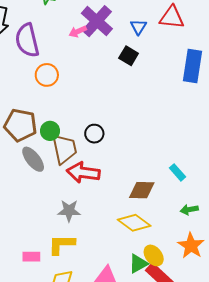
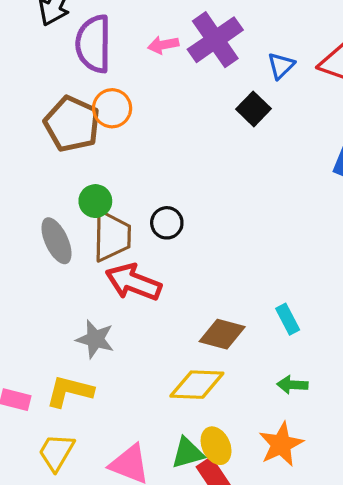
pink arrow: (78, 32) -> (163, 45), moved
brown pentagon: (20, 125) -> (72, 124), moved
yellow diamond: (134, 223) -> (197, 385), turned -48

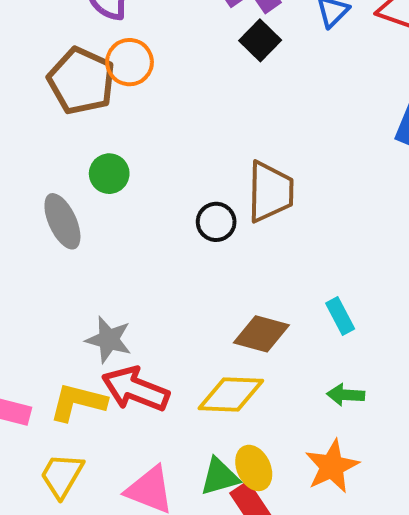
black square: (253, 109) -> (260, 40), moved
black circle: (167, 223) -> (216, 222), moved
brown trapezoid: (112, 236) -> (270, 192), moved
red arrow: (133, 282) -> (135, 389), moved

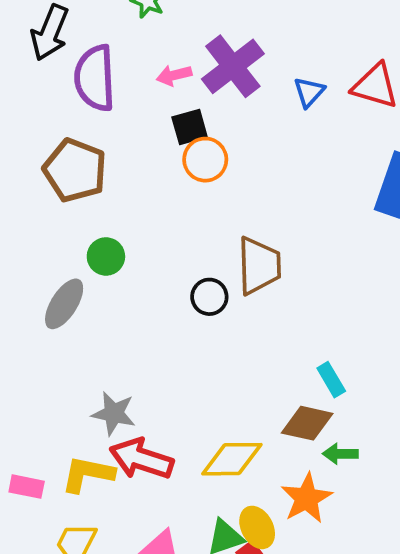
black square: (260, 40) -> (190, 127), moved, turned 33
orange circle: (130, 62) -> (205, 160), moved
gray ellipse: (62, 221) -> (64, 304), turned 60
brown diamond: (261, 334) -> (307, 423), moved
orange star: (332, 466) -> (307, 498), moved

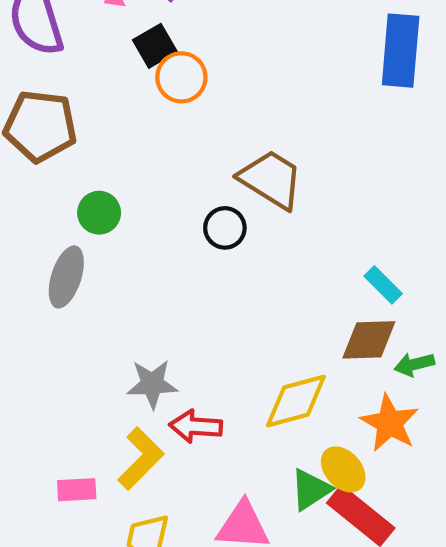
brown trapezoid: (259, 266) -> (271, 179), turned -42
red arrow: (141, 459) -> (196, 426), size x0.7
yellow L-shape: (88, 474) -> (141, 458), turned 138

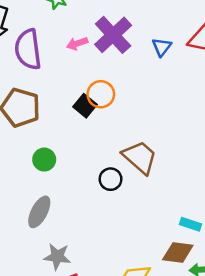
black square: (155, 46) -> (85, 106), moved, turned -30
gray ellipse: (66, 277) -> (39, 212), moved
cyan rectangle: (383, 285) -> (190, 224), turned -36

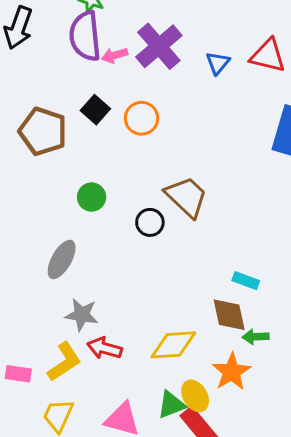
purple semicircle: (28, 49) -> (85, 36), moved
black square: (85, 106) -> (95, 110), moved
green circle: (44, 160) -> (92, 197), moved
brown diamond: (178, 252) -> (229, 315), turned 68

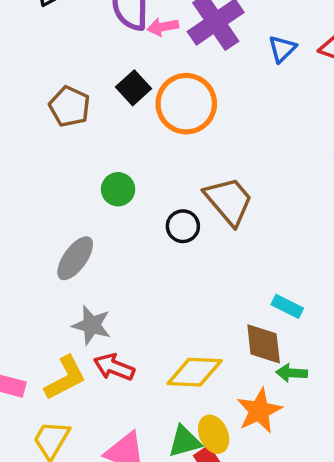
orange circle: (142, 118) -> (186, 104), size x1.5
brown pentagon: (43, 131) -> (70, 106), size x0.7

